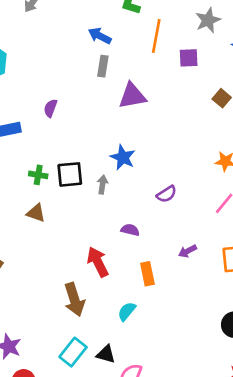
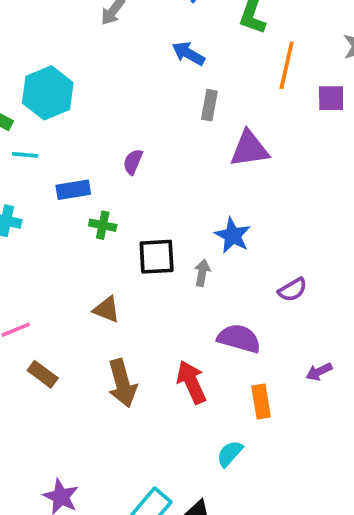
blue arrow: (100, 36) -> (188, 53), moved
green cross: (38, 175) -> (103, 225), moved
purple semicircle: (130, 230) -> (239, 338), size x1.6
brown arrow: (74, 299) -> (122, 383), moved

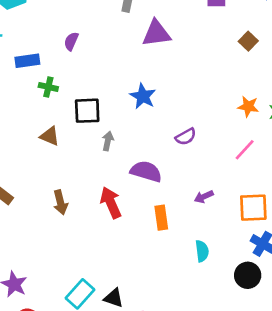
gray arrow: (202, 273) -> (108, 141), moved
brown triangle: (107, 309) -> (50, 136), moved
brown arrow: (122, 383) -> (60, 202), size x0.7
cyan semicircle: (230, 454) -> (202, 251), moved, turned 130

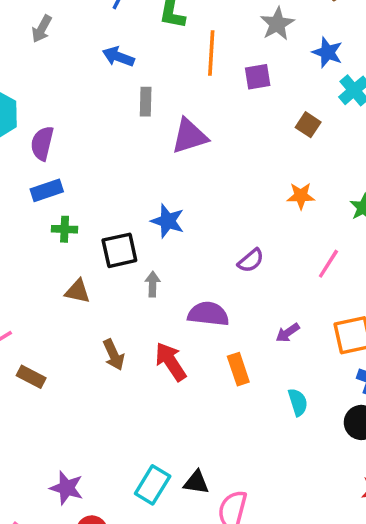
purple semicircle: (71, 41) -> (42, 143), moved, size x1.4
blue rectangle: (27, 61) -> (47, 190), moved
blue star: (143, 96) -> (168, 221), moved
orange star: (248, 106) -> (301, 196), moved
brown arrow: (60, 202) -> (114, 355), moved

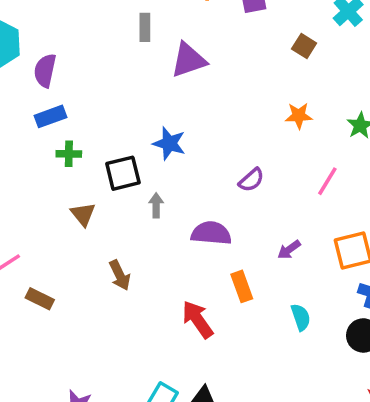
brown triangle: (78, 291) -> (83, 214), turned 40
red arrow: (171, 362) -> (197, 319), moved

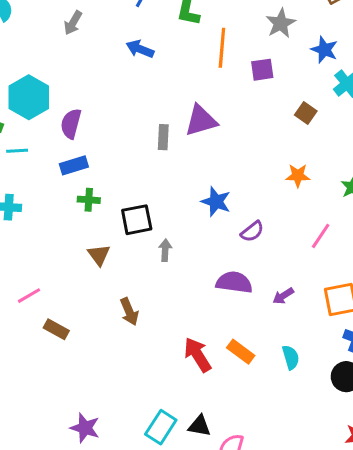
gray rectangle: (145, 27) -> (163, 137), moved
blue star: (169, 143) -> (216, 202), moved
purple semicircle: (211, 233) -> (234, 282), moved
orange rectangle: (242, 286) -> (241, 352), moved, turned -36

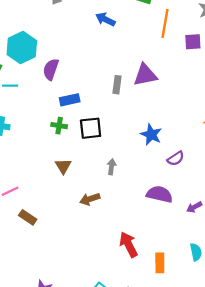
blue rectangle: (74, 165) -> (70, 100), moved
black square: (137, 220) -> (91, 128), moved
brown arrow: (129, 312) -> (90, 199), moved, turned 90
orange rectangle: (241, 352) -> (160, 263), moved, turned 48

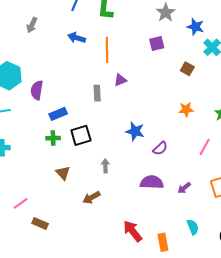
orange line: (165, 23) -> (107, 50), moved
purple triangle: (145, 75) -> (120, 80), size x0.6

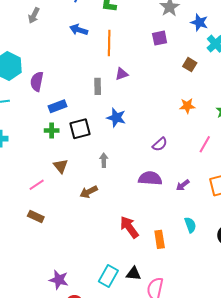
blue star: (135, 131) -> (116, 118), moved
pink line: (20, 203) -> (37, 185), moved

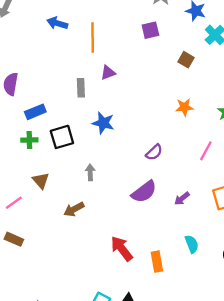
purple semicircle: (150, 178) -> (144, 192), turned 140

